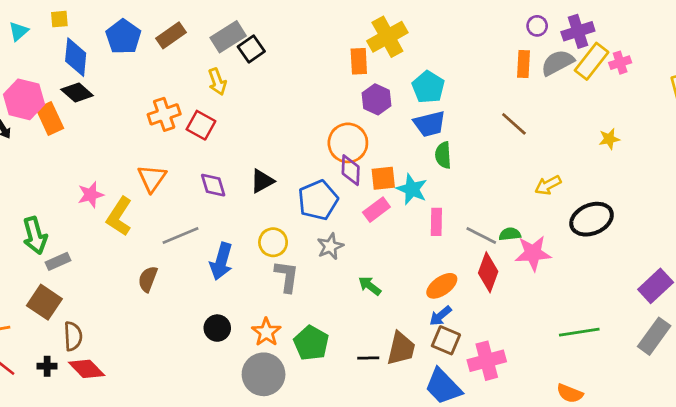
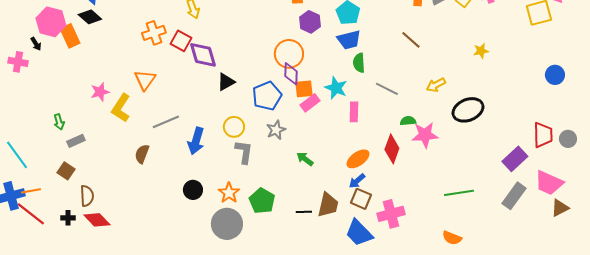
orange square: (383, 178) -> (304, 89), moved
purple diamond: (213, 185) -> (203, 55), moved, size x1.4
green arrow: (35, 235) -> (59, 122), size x0.6
gray line: (481, 235) -> (387, 89), moved
brown square: (44, 302) -> (66, 171), size x0.7

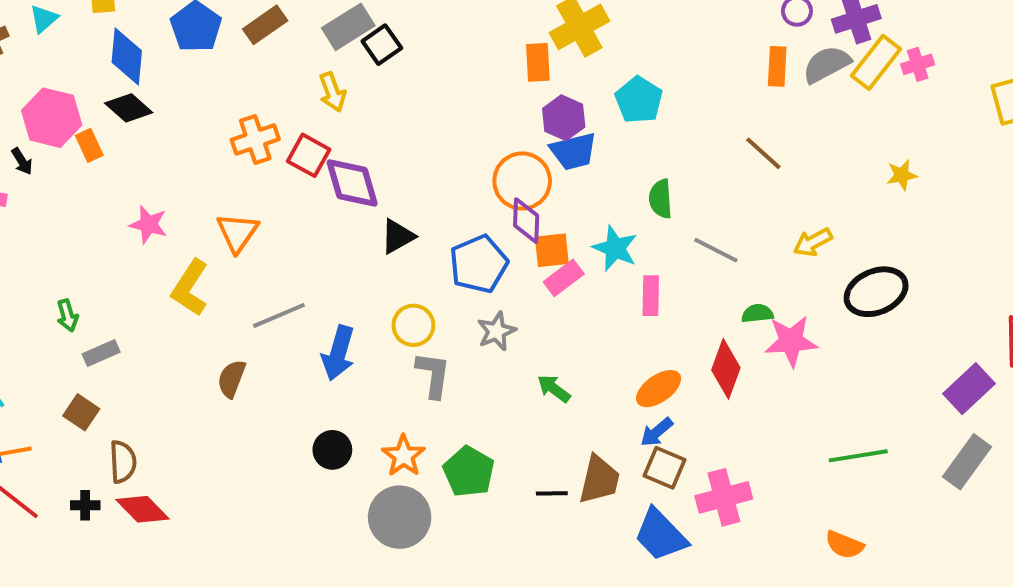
orange rectangle: (70, 36) -> (89, 145), size x0.7
blue trapezoid: (349, 40) -> (574, 151), moved
pink star: (100, 92) -> (148, 224), moved, turned 30

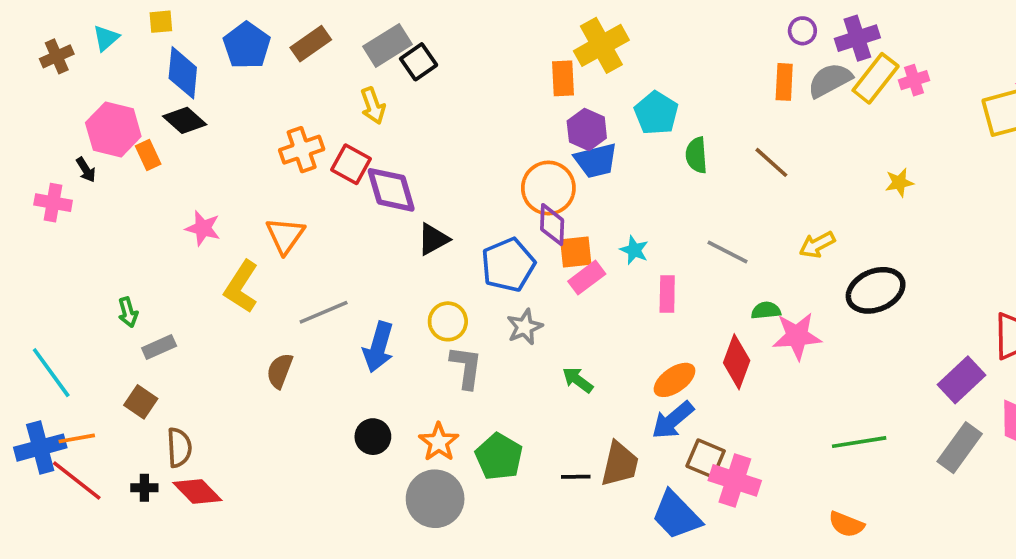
green semicircle: (661, 199) -> (696, 155), moved
cyan star: (615, 248) -> (634, 250), size x0.7
blue arrow: (657, 432) -> (673, 420), size x1.4
brown square: (665, 468) -> (706, 459), moved
pink cross: (724, 497) -> (735, 480), turned 33

